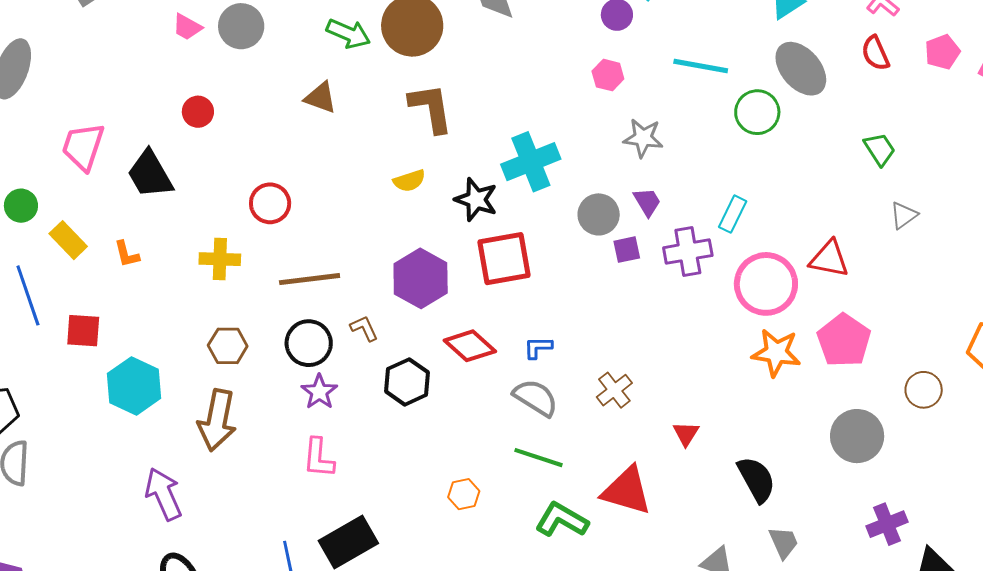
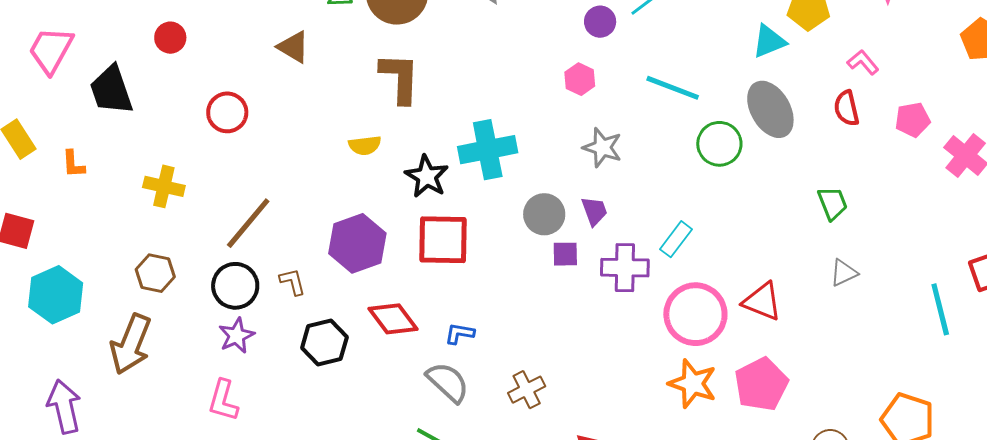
red circle: (270, 203) -> (227, 112), moved
brown line: (310, 279) -> (248, 223), turned -54

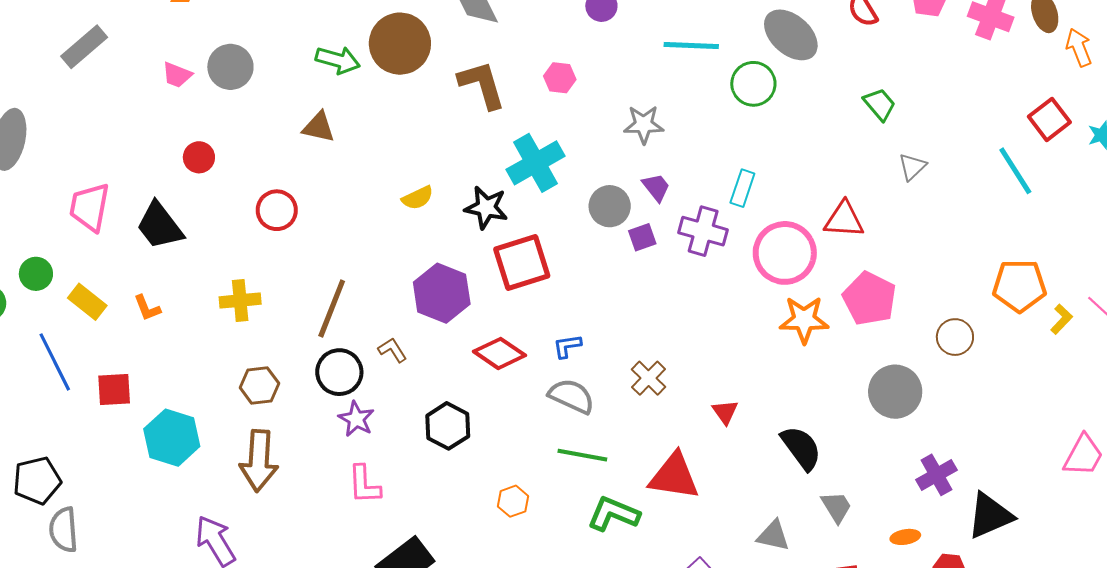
brown L-shape: (400, 78) -> (482, 85), moved
pink hexagon: (580, 79) -> (560, 78), moved
purple cross: (625, 268) -> (703, 231), turned 33
black hexagon: (324, 342) -> (448, 426), moved

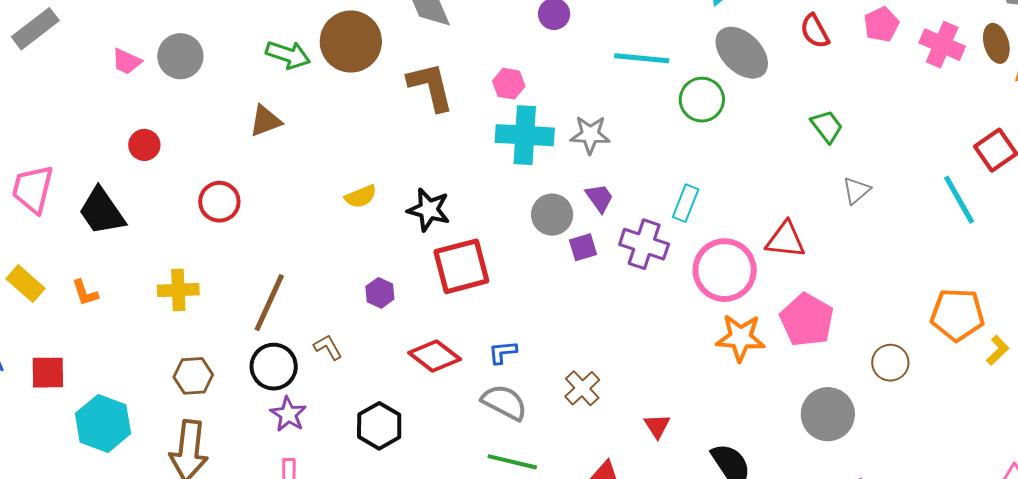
brown triangle: (319, 127) -> (265, 121), turned -36
cyan cross: (535, 163) -> (525, 135), moved, turned 30
purple hexagon: (442, 293) -> (380, 293), size x0.5

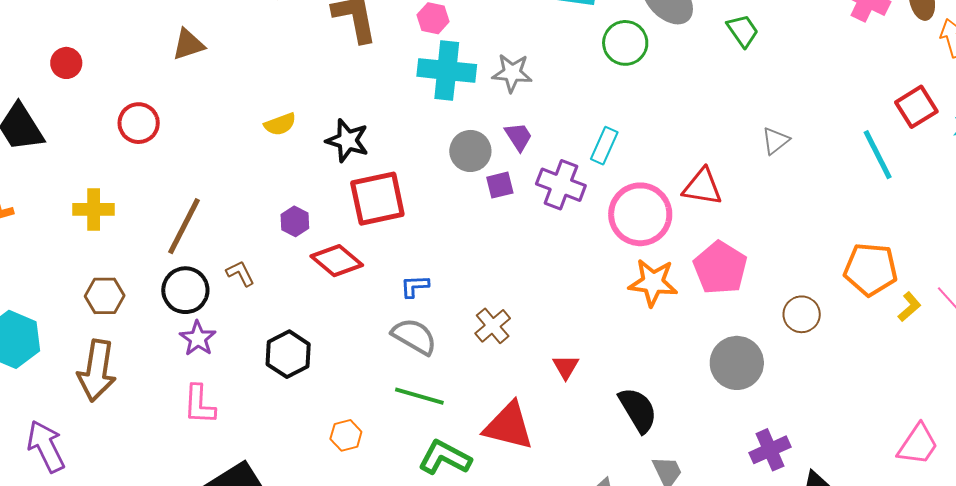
green trapezoid: (827, 126) -> (743, 31), moved
red diamond: (435, 356) -> (337, 261), moved

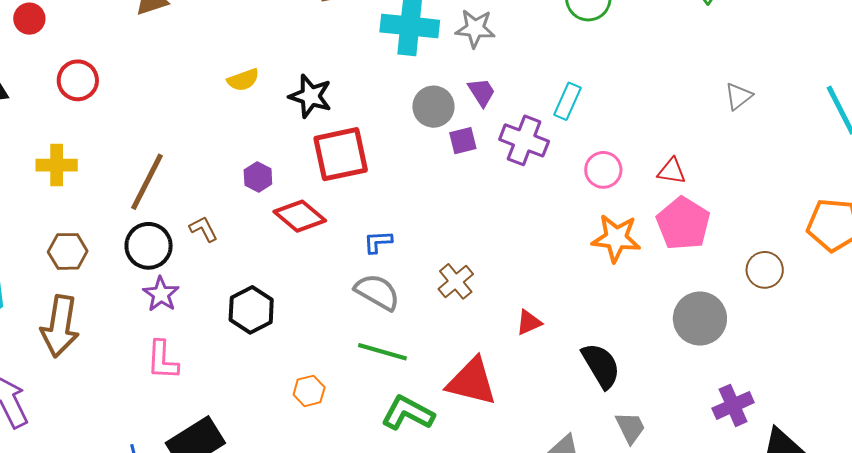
red circle: (139, 123) -> (78, 80), moved
red triangle: (702, 187) -> (672, 171), moved, size x0.7
pink circle: (640, 214) -> (603, 170), size x0.6
red triangle: (566, 367) -> (529, 322), turned 36

